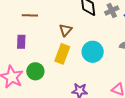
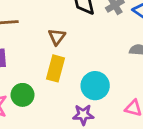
cyan circle: (93, 52) -> (95, 86), moved

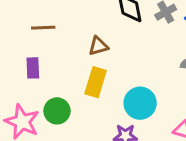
brown triangle: (57, 37) -> (98, 46), turned 36

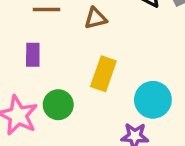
brown triangle: (98, 46) -> (96, 18), moved

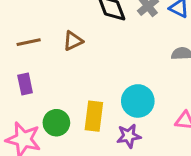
yellow rectangle: (103, 74) -> (94, 116), moved

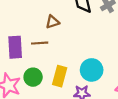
brown line: (29, 42) -> (40, 43), moved
purple rectangle: (25, 84) -> (15, 47), size x1.5

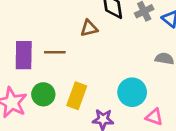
brown triangle: (52, 22) -> (89, 28), moved
cyan circle: (92, 70) -> (132, 92), moved

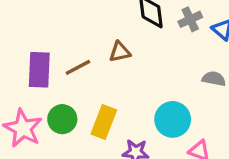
brown triangle: (89, 28) -> (120, 52), moved
brown line: (55, 52) -> (78, 67), turned -30

